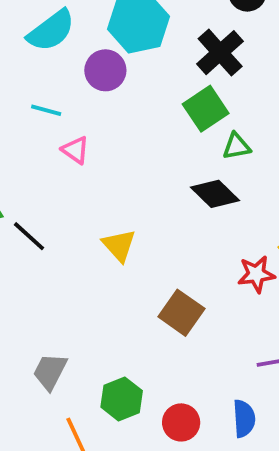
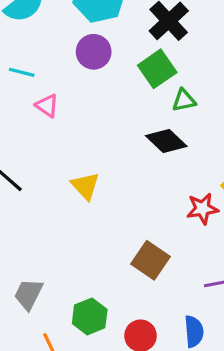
purple circle: (105, 70) -> (94, 52), moved
brown square: (181, 313) -> (151, 260), moved

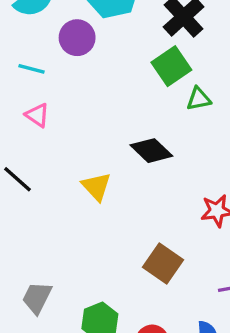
purple circle: (94, 52) -> (77, 38), moved
pink triangle: (47, 106) -> (37, 115), moved
black diamond: (166, 141) -> (151, 151), moved

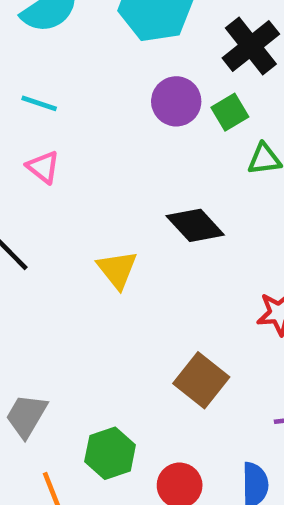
purple circle: (77, 38) -> (176, 101), moved
green square: (171, 66) -> (230, 112), size x0.7

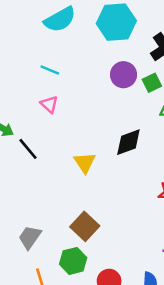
black diamond: (195, 225) -> (128, 142), turned -72
brown square: (201, 380) -> (85, 226), moved

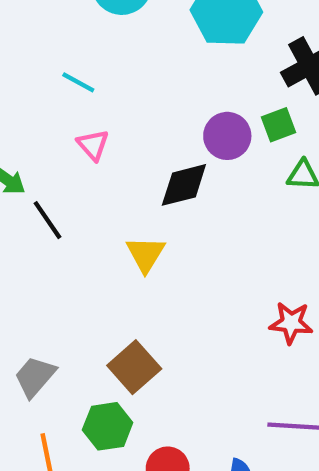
cyan line: (50, 70) -> (78, 82), moved
purple circle: (124, 75) -> (227, 136), moved
black diamond: (128, 142) -> (184, 185), moved

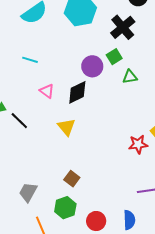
cyan line: (78, 82) -> (30, 60), moved
pink triangle: (93, 145) -> (47, 91), moved
brown square: (134, 367) -> (72, 179), size x0.7

